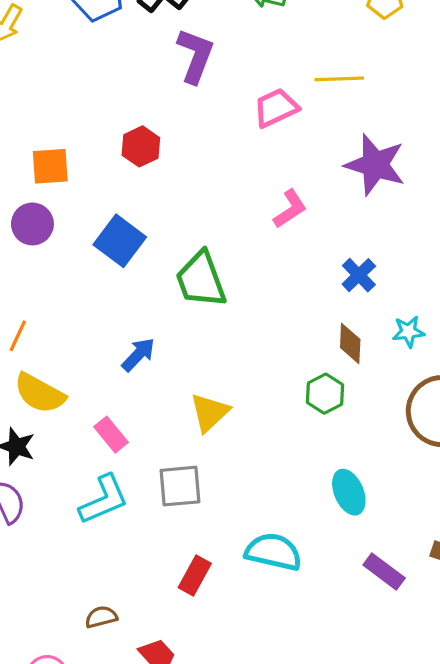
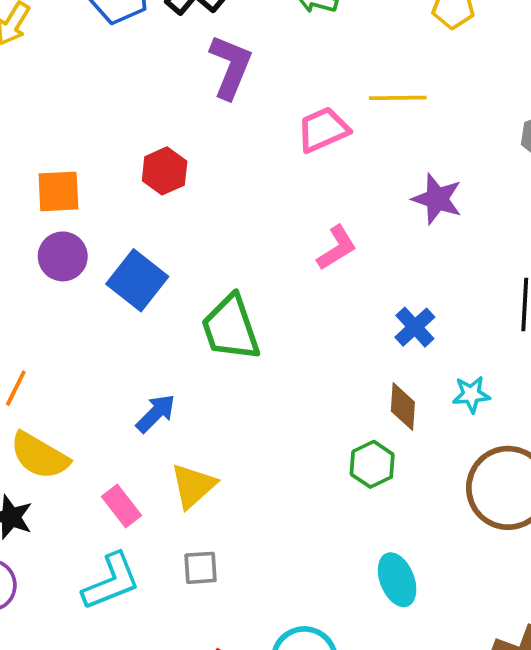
purple star: (375, 165) -> (437, 199), size x0.7
purple circle: (32, 224) -> (63, 256), moved
yellow triangle: (210, 412) -> (193, 486), moved
gray square: (180, 486) -> (201, 568), size x0.7

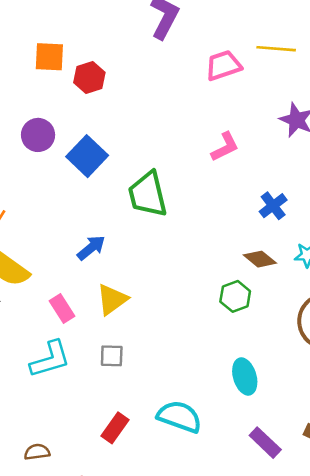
red hexagon: (165, 171) -> (89, 77), moved
orange square: (58, 191) -> (49, 57), moved
brown diamond: (403, 407) -> (260, 259), turned -60

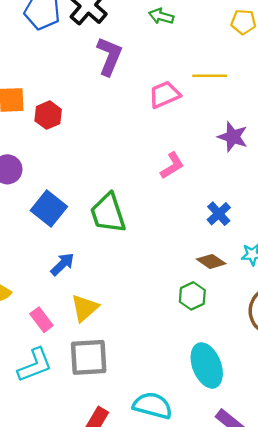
blue square: (87, 156) -> (49, 208), moved
gray square: (112, 356) -> (89, 357), size x1.8
cyan ellipse: (245, 377) -> (207, 365), size x1.4

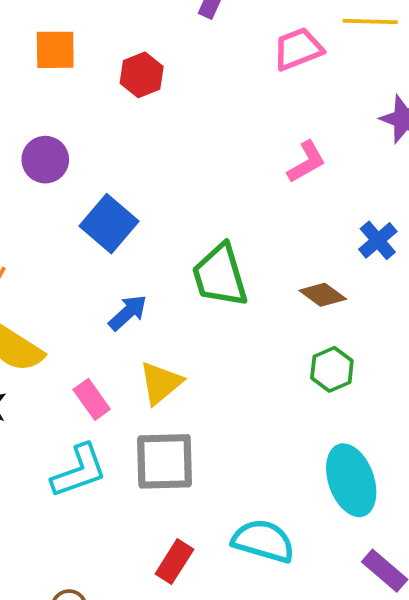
red hexagon: (48, 115) -> (142, 75), moved
green trapezoid: (108, 213) -> (220, 276), moved
brown diamond: (211, 261) -> (323, 295), moved

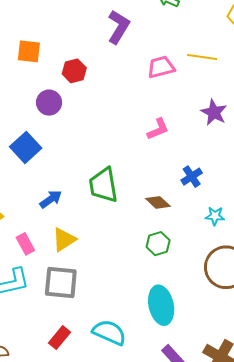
purple circle: (45, 160) -> (49, 103), moved
blue square: (109, 224) -> (26, 147), moved

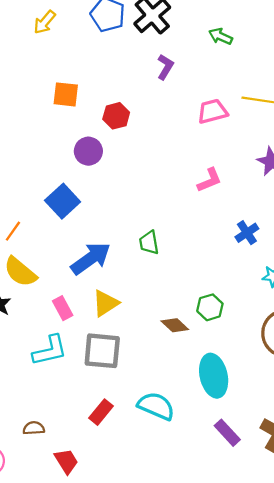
purple L-shape: (119, 27) -> (165, 67), size x0.7
green trapezoid: (103, 185) -> (149, 243), size x0.6
blue arrow: (51, 199) -> (91, 258), size x1.6
brown diamond: (158, 202) -> (175, 325), moved

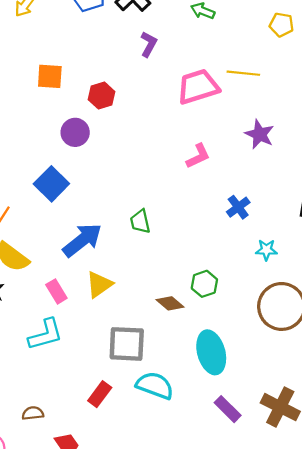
pink trapezoid: (212, 111) -> (198, 87), size x1.4
gray square: (102, 351) -> (127, 344), moved

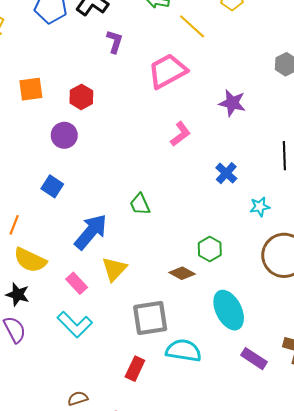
yellow line: (243, 73) -> (192, 26), moved, turned 48
blue square: (51, 184) -> (52, 186), size x0.7
cyan L-shape: (45, 334) -> (75, 324), turned 72

